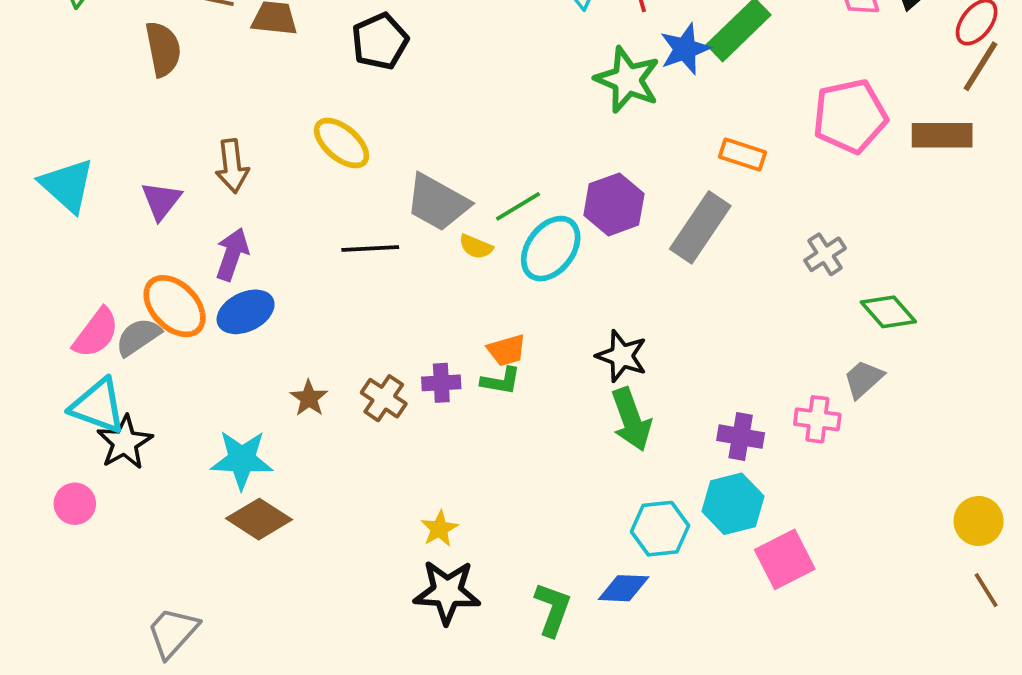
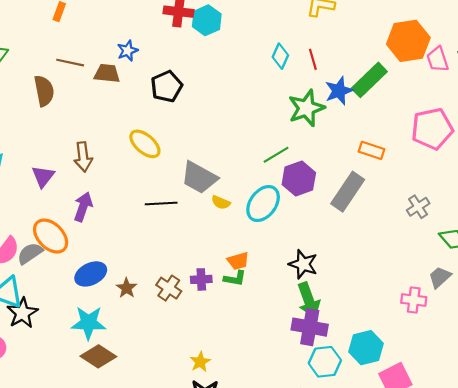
green star: (627, 80) -> (306, 108), turned 30
green line: (518, 206) -> (276, 155), moved
blue ellipse: (246, 312) -> (91, 274), moved
purple cross: (741, 437) -> (310, 327), moved, size x1.4

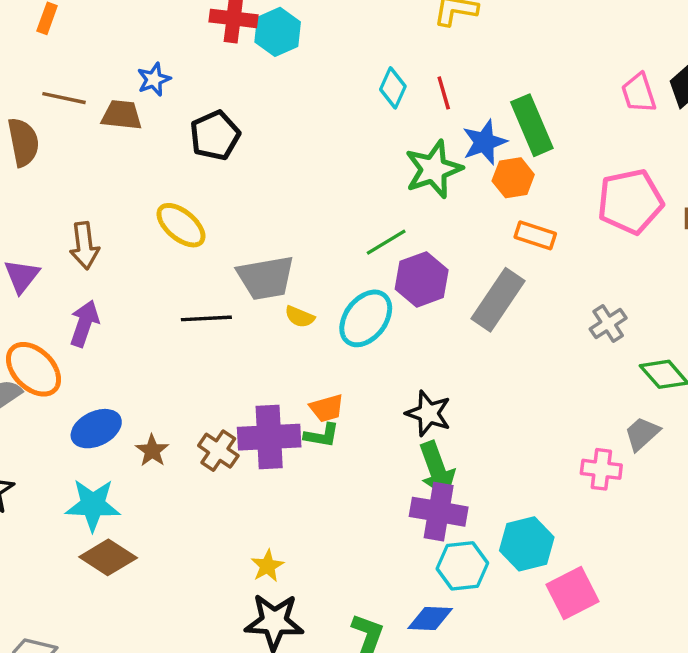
orange hexagon: (408, 41) -> (513, 178), moved, size x0.6
green rectangle: (369, 80) -> (532, 125), turned -69
gray trapezoid: (199, 178) -> (266, 278), turned -39
purple cross: (201, 279) -> (269, 437), size x1.8

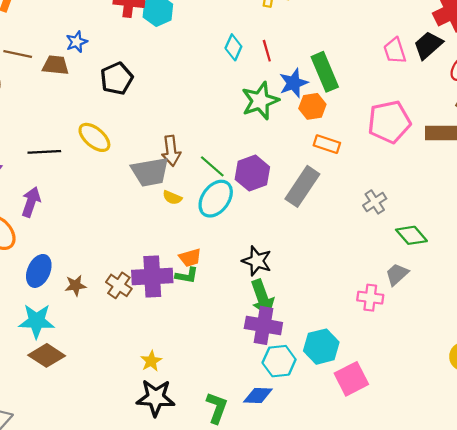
green line: (386, 242) -> (212, 166), moved, turned 72
brown arrow: (84, 246) -> (171, 151), moved
black line: (206, 318) -> (44, 152), moved
blue ellipse: (96, 429) -> (39, 271), turned -40
brown star: (152, 451) -> (75, 285), turned 30

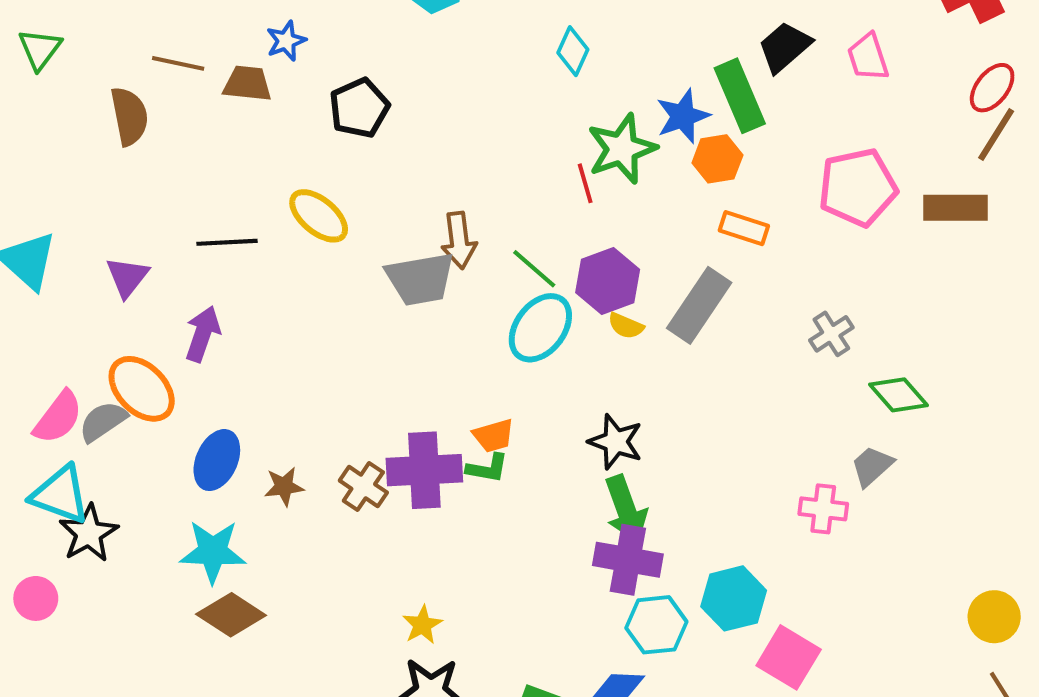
black trapezoid: (428, 45) -> (785, 47), moved
red line: (267, 51) -> (585, 183), moved
yellow semicircle: (172, 198) -> (626, 326), moved
pink square: (351, 379) -> (789, 657), turned -32

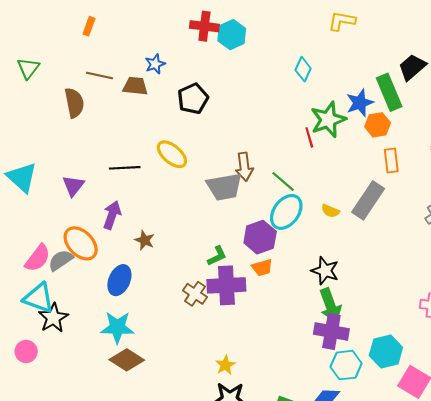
orange rectangle: (744, 228) -> (391, 161), turned 65
purple hexagon: (608, 281) -> (260, 237), moved
green L-shape: (487, 468) -> (217, 256), moved, turned -35
brown star: (284, 486) -> (145, 240), moved, turned 30

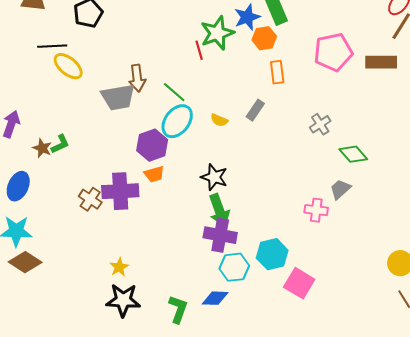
black line: (125, 168) -> (52, 46), moved
gray rectangle: (368, 200) -> (255, 110), size x0.6
green L-shape: (217, 256) -> (60, 144), moved

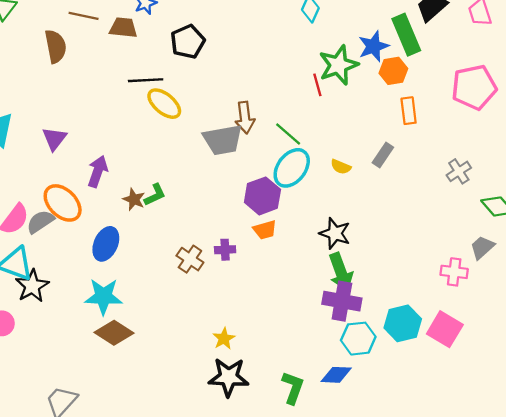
purple cross: (120, 191) -> (225, 250), size x0.5
pink square: (299, 283) -> (445, 329), moved

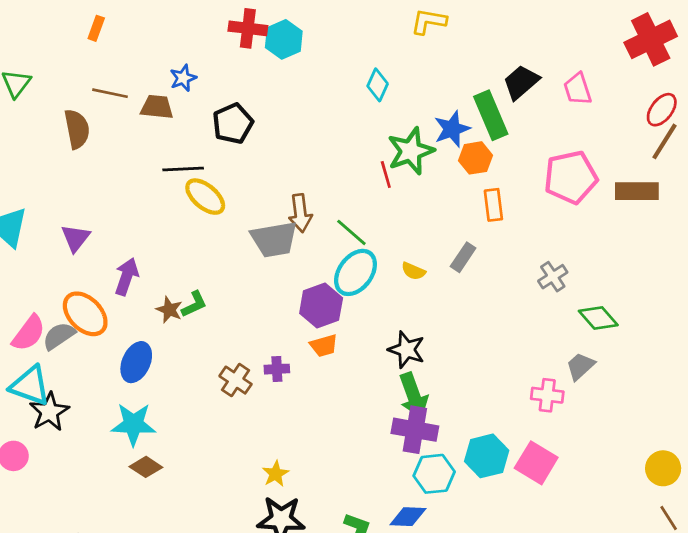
brown diamond: (114, 333) -> (146, 467), size x0.7

